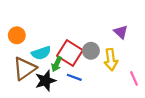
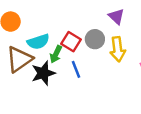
purple triangle: (121, 32) -> (116, 16), moved
red square: (70, 53) -> (71, 42), size x0.7
blue line: (74, 77) -> (76, 69), turned 48

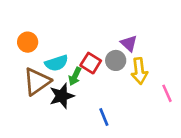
purple triangle: (116, 16) -> (129, 43), moved
blue line: (76, 69) -> (104, 117), moved

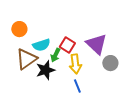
purple triangle: (129, 43) -> (96, 44), moved, size x1.6
gray circle: (116, 60) -> (110, 63), moved
yellow arrow: (139, 71) -> (75, 64), moved

